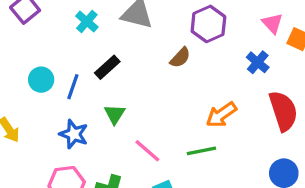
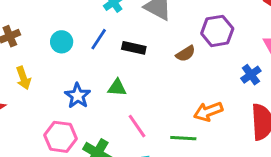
black rectangle: (107, 67) -> (134, 48), moved, turned 40
blue line: (73, 87) -> (99, 39), moved
green triangle: (115, 114) -> (117, 88), turned 48

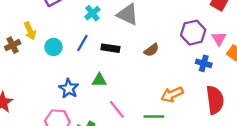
purple hexagon: (217, 31) -> (193, 33), moved
blue cross: (251, 75) -> (204, 63), turned -35
yellow arrow: (23, 78) -> (30, 31), moved

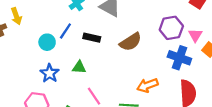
cyan circle: (53, 47) -> (47, 42), moved
brown semicircle: (151, 50) -> (131, 42), size x1.5
blue cross: (204, 63) -> (179, 58), size x1.5

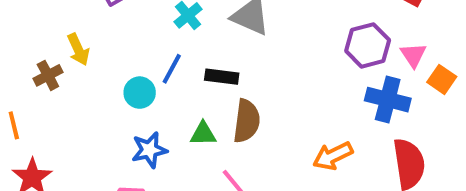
brown semicircle: (131, 42) -> (247, 121), moved, turned -45
blue star: (50, 73) -> (149, 150), turned 30

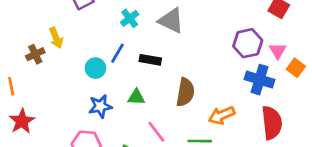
brown semicircle: (247, 121) -> (185, 92), moved

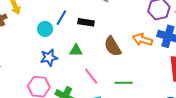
brown semicircle: (185, 92) -> (113, 46), turned 140
orange arrow: (222, 115) -> (142, 40), moved, turned 42

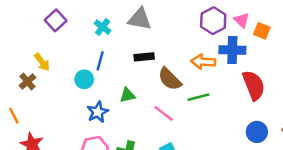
black rectangle: (86, 22) -> (144, 57), moved
pink line: (91, 76) -> (164, 113), moved
green line: (124, 83) -> (198, 97), moved

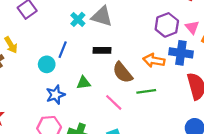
cyan cross: (103, 27) -> (78, 19), moved

